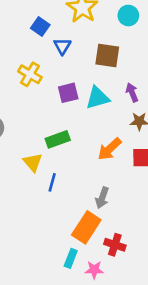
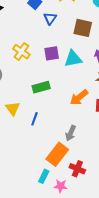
yellow cross: (30, 74) -> (21, 52), moved
yellow triangle: (33, 162) -> (13, 108), moved

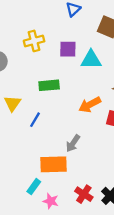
yellow cross: (21, 52) -> (34, 41), turned 30
orange rectangle: (57, 154) -> (53, 164), turned 40
red cross: (77, 169) -> (84, 194), moved

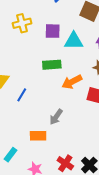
green rectangle: (49, 85) -> (52, 65), moved
orange rectangle: (53, 164) -> (38, 136), size x0.7
cyan rectangle: (34, 187) -> (11, 155), moved

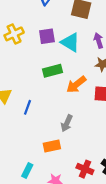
cyan triangle: (74, 41) -> (70, 42), turned 42

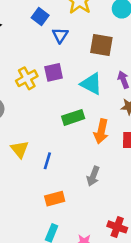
purple square: (47, 36) -> (54, 72), moved
orange arrow: (76, 84) -> (101, 131), turned -36
orange rectangle: (52, 146) -> (55, 199), moved

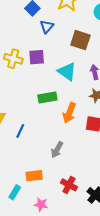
yellow cross: (27, 78) -> (13, 59), turned 36
orange rectangle: (55, 199) -> (34, 176), moved
red cross: (117, 227) -> (69, 185), moved

